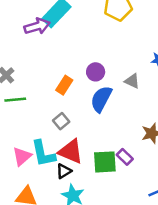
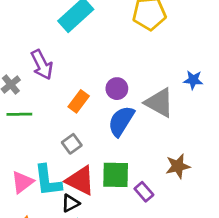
purple arrow: (37, 26) -> (42, 65), moved, turned 75
gray triangle: (132, 81) -> (159, 103), size x1.6
green square: (105, 162) -> (116, 175), moved

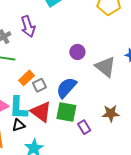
orange rectangle: (79, 101) -> (26, 78), moved
blue semicircle: (121, 121) -> (66, 88), moved
black triangle: (70, 203) -> (19, 125), moved

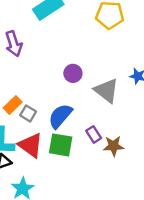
gray square: (39, 85) -> (28, 113), turned -32
purple rectangle: (84, 127) -> (94, 134), moved

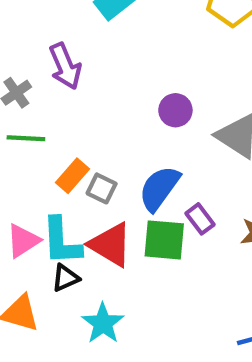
purple rectangle: (94, 134) -> (200, 219), moved

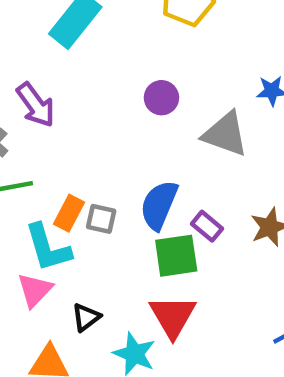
purple circle: (175, 110) -> (161, 98), moved
cyan L-shape: (62, 241) -> (48, 248), moved
red triangle: (110, 245) -> (173, 316), moved, turned 42

